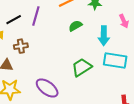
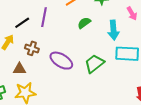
brown cross: (21, 46) -> (32, 48), turned 32
purple ellipse: (47, 88) -> (61, 61), moved

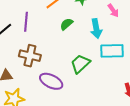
brown cross: (32, 48) -> (30, 56), moved, size x1.5
purple ellipse: (61, 61) -> (51, 81), moved

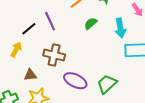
purple line: (26, 22) -> (50, 21), turned -30
green trapezoid: (80, 64) -> (107, 84), moved

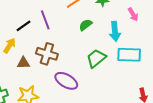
brown triangle: (30, 75) -> (23, 63), moved
green trapezoid: (107, 84) -> (96, 58), moved

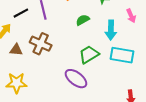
purple ellipse: (66, 81) -> (76, 79), moved

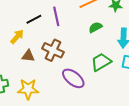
purple ellipse: (76, 79) -> (73, 78), moved

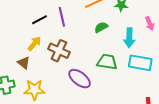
yellow arrow: (17, 37) -> (34, 44), moved
brown triangle: (28, 56) -> (24, 63), moved, turned 32
green trapezoid: (101, 62) -> (107, 62), turned 40

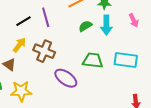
cyan arrow: (129, 38) -> (106, 25), moved

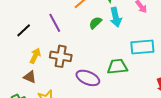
black line: (23, 21) -> (24, 30), moved
green trapezoid: (93, 60) -> (117, 67), moved

